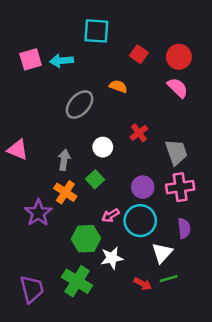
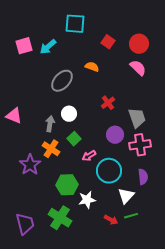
cyan arrow: (61, 61) -> (48, 47), turned -36
white circle: (103, 147) -> (69, 114), moved
purple circle: (143, 187) -> (115, 135), moved
pink arrow: (111, 215) -> (89, 156), moved

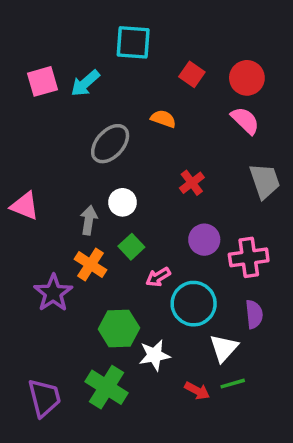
gray trapezoid: (137, 118) -> (265, 181), moved

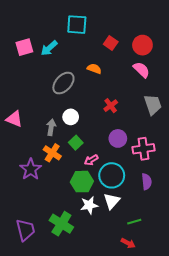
green hexagon: (119, 329) -> (82, 182), moved
white triangle: (224, 348) -> (112, 201), moved
red arrow: (197, 391) -> (128, 243), moved

